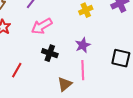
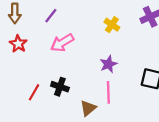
yellow cross: (86, 10) -> (112, 25), turned -32
black cross: (50, 53) -> (60, 87), moved

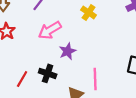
yellow cross: (112, 25) -> (89, 13), moved
purple star: (108, 64) -> (68, 51), moved

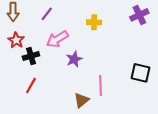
yellow cross: (89, 13) -> (94, 22), turned -32
black cross: (48, 73) -> (31, 56), moved, turned -35

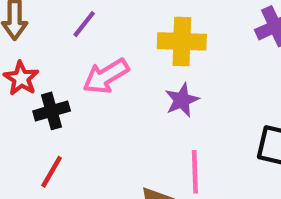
yellow cross: (94, 22) -> (182, 41), size x1.5
purple star: (74, 59) -> (182, 100), moved

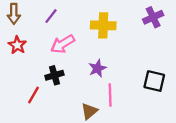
purple star: (182, 100) -> (97, 68), moved
black cross: (52, 111) -> (54, 75), moved

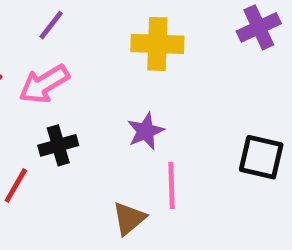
pink arrow: (63, 44) -> (44, 84), moved

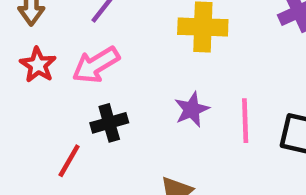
pink line: (172, 185) -> (245, 121), moved

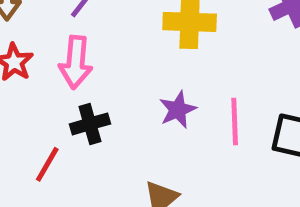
pink arrow: (96, 65) -> (76, 62), turned -54

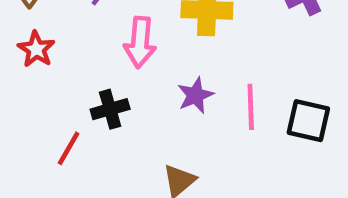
pink arrow: (76, 62) -> (140, 42), moved

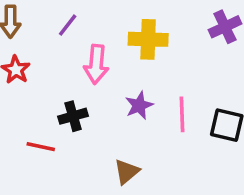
red line: (69, 148) -> (41, 147), turned 72

